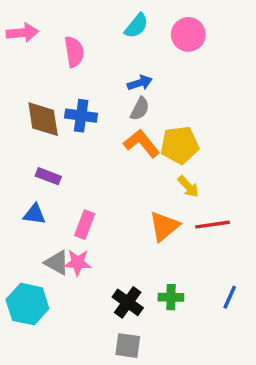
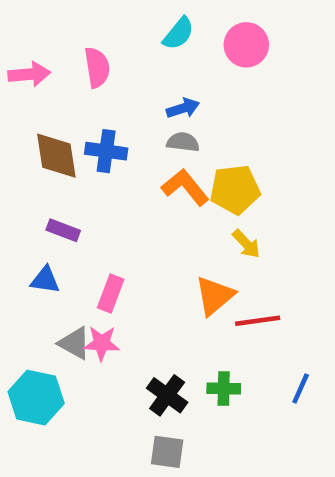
pink arrow: (22, 33) -> (29, 74), moved
gray semicircle: (140, 109) -> (183, 142), turned -110
red line: (212, 225) -> (258, 321), moved

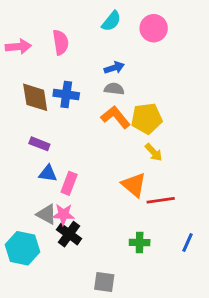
blue triangle: (45, 280) -> (48, 173), moved
orange triangle: (215, 296) -> (134, 185), turned -40
black cross: (167, 395) -> (69, 234), moved

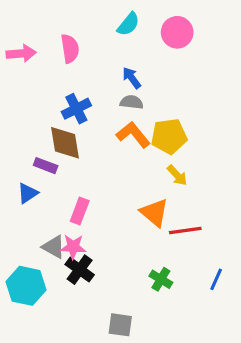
blue arrow: (114, 68) -> (132, 78), turned -108
blue cross: (66, 94) -> (76, 109), turned -35
brown diamond: (35, 97) -> (65, 143), moved
blue triangle: (48, 173) -> (28, 193), moved, turned -42
green cross: (140, 243) -> (161, 279), turned 30

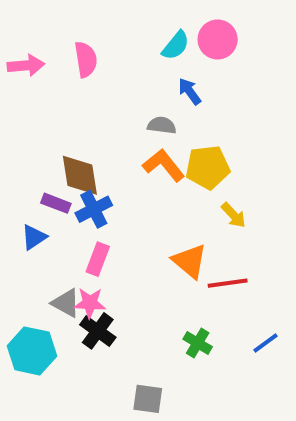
cyan semicircle: (128, 24) -> (176, 45), moved
blue arrow: (132, 78) -> (190, 91), moved
blue cross: (76, 109) -> (94, 209), moved
yellow arrow: (177, 175) -> (234, 215), moved
blue line: (216, 279) -> (266, 343), turned 30

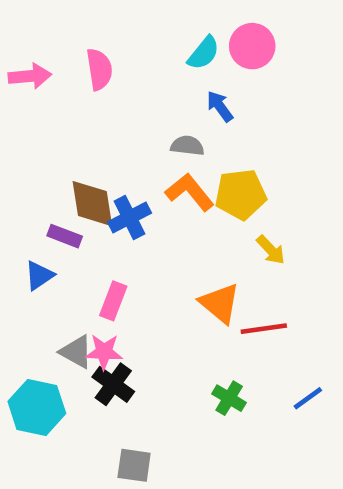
blue cross: (94, 209) -> (129, 217), moved
gray square: (148, 399) -> (134, 465), moved

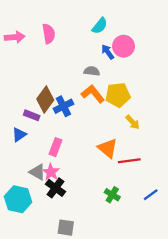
pink circle: (252, 46) -> (124, 46), moved
brown diamond: (92, 204) -> (45, 99), turned 45
pink star: (104, 352) -> (51, 172), turned 30

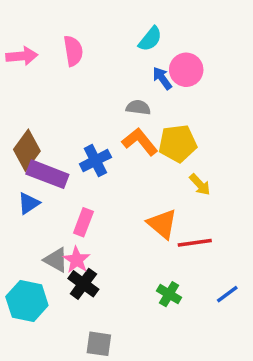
brown diamond: (45, 99) -> (27, 150), moved
purple rectangle: (32, 115) -> (47, 174), size x1.6

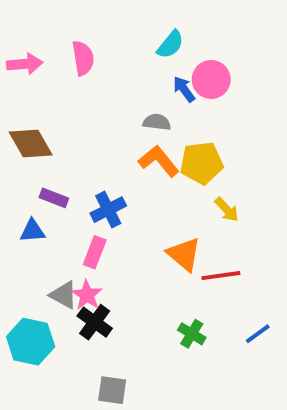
brown diamond: (27, 150) -> (31, 144), moved, turned -66
blue cross: (95, 161) -> (108, 210), moved
purple rectangle: (47, 174) -> (54, 198), size x0.6
blue triangle: (29, 203) -> (33, 231), turned 30

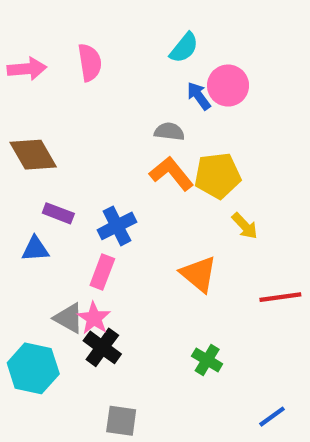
red line: (221, 276) -> (280, 297), moved
blue line: (258, 334) -> (272, 417), moved

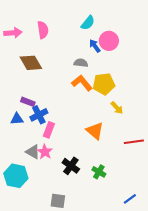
brown diamond: (33, 155) -> (31, 63), moved
blue cross: (117, 226) -> (39, 115), moved
black cross: (102, 347) -> (71, 166), moved

